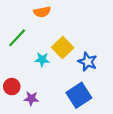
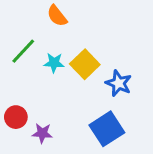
orange semicircle: (42, 12) -> (57, 16), turned 63
cyan star: (42, 59) -> (54, 63), moved

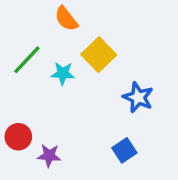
yellow square: (85, 64) -> (99, 55), moved
blue square: (107, 129) -> (124, 150), size x0.6

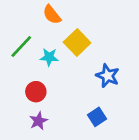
red circle: (18, 137) -> (36, 92), moved
purple star: (49, 156) -> (39, 121), turned -30

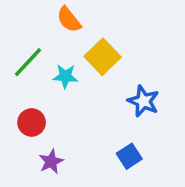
red circle: (36, 92) -> (32, 122), moved

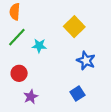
orange semicircle: (69, 19) -> (15, 12), moved, turned 42
yellow square: (103, 57) -> (74, 27), moved

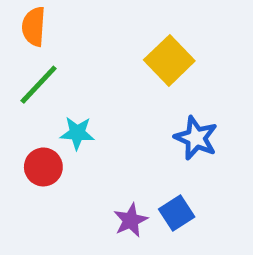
cyan star: (39, 46) -> (77, 133), moved
purple star: (31, 97) -> (131, 220), moved

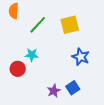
yellow square: (169, 60) -> (70, 25), turned 30
green line: (39, 85) -> (38, 25), moved

